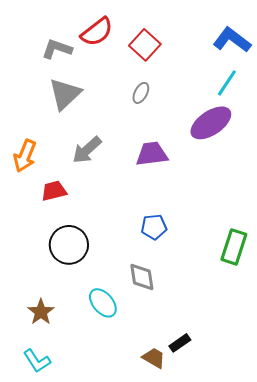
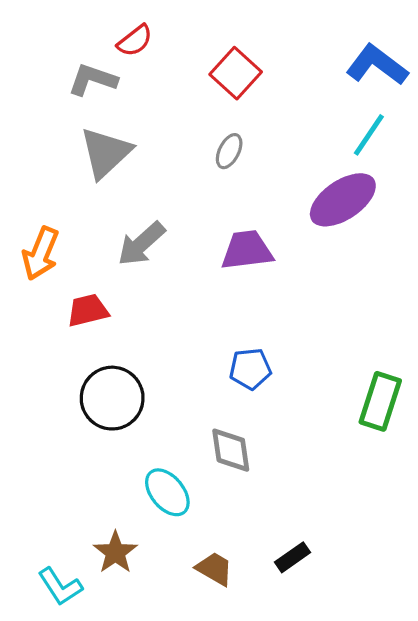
red semicircle: (97, 32) -> (135, 41), moved, size x0.7
brown star: (41, 312) -> (115, 552), moved
brown trapezoid: (154, 358) -> (214, 569), moved

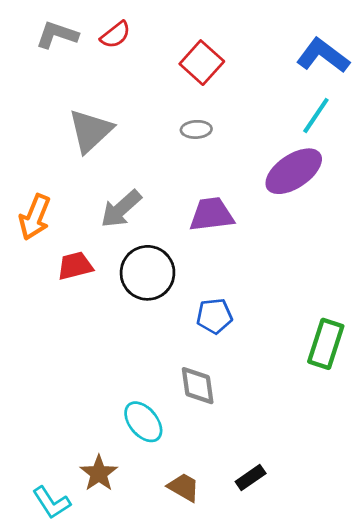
gray L-shape: (93, 80) -> (57, 35), moved
gray ellipse: (229, 151) -> (196, 129), turned 60
black circle: (112, 398) -> (148, 273), moved

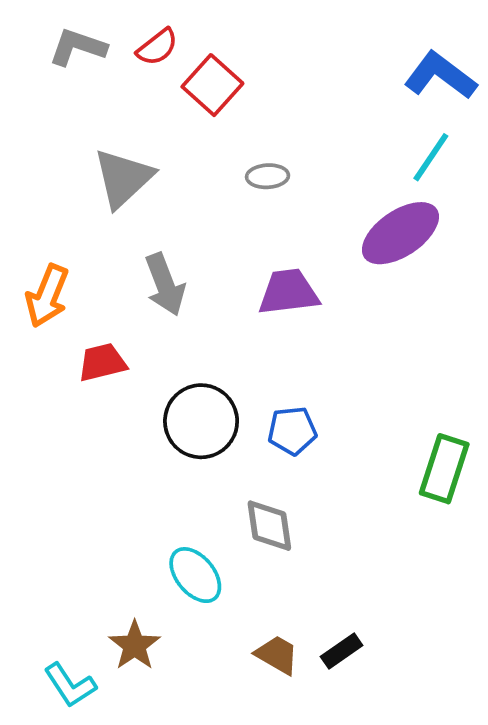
red square: (202, 63) -> (212, 85), moved
gray arrow: (121, 209) -> (165, 284), turned -69
black circle: (148, 273) -> (201, 421), moved
brown trapezoid: (184, 487) -> (277, 655), moved

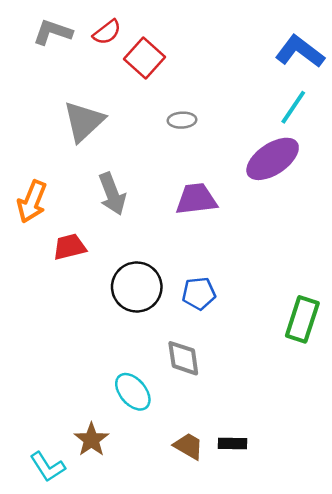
black rectangle: (342, 651) -> (232, 444), turned 36

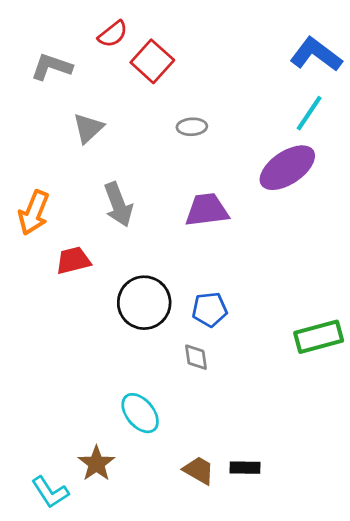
gray L-shape: (53, 32) -> (51, 67), moved
gray triangle: (84, 121) -> (88, 128), size x0.7
green rectangle: (302, 319) -> (319, 337), turned 57
gray diamond: (183, 358) -> (196, 357), moved, size x0.7

